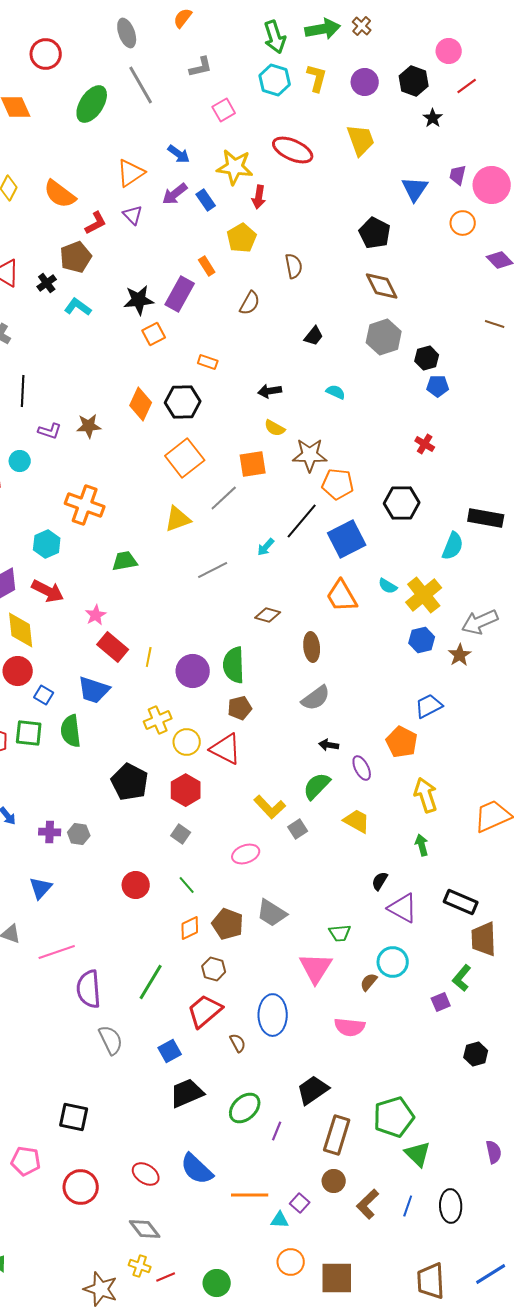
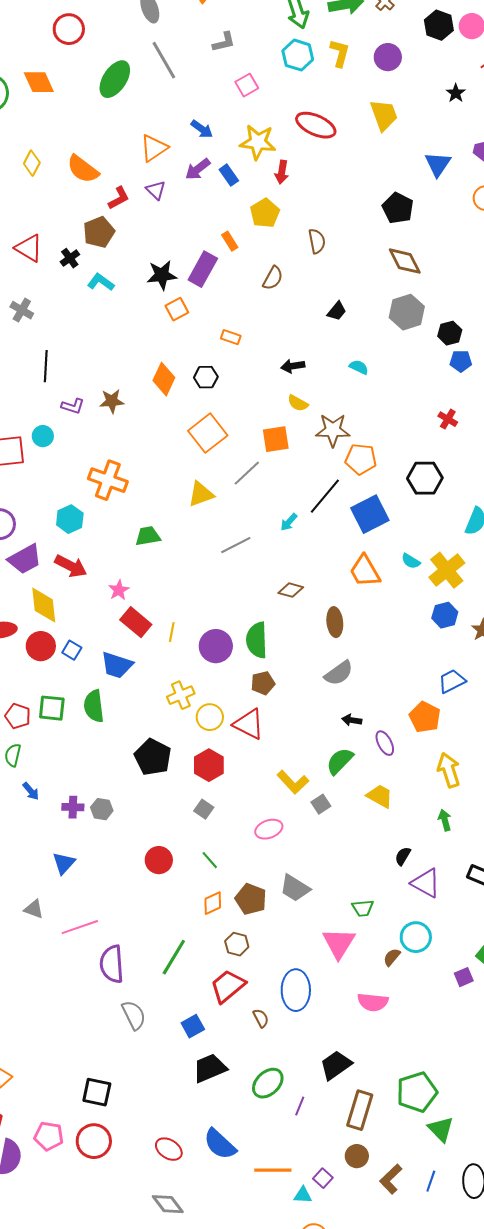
black hexagon: (414, 81) -> (439, 25), moved
black hexagon: (183, 402) -> (206, 377), size x0.7
blue square: (44, 695) -> (72, 650), moved
red circle: (81, 1187) -> (94, 1141), moved

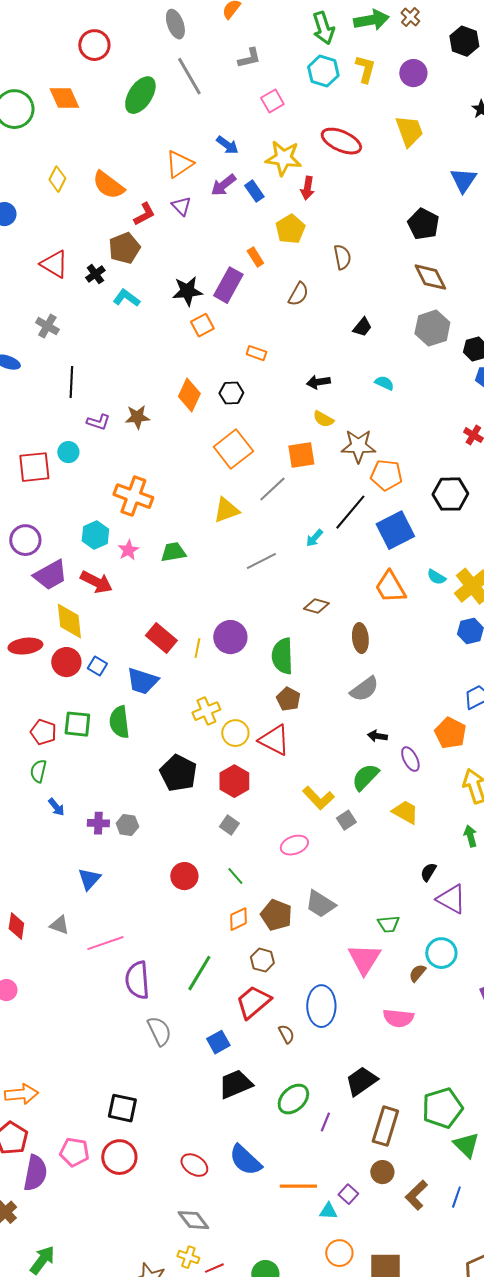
pink star: (119, 590) -> (128, 550), moved
purple circle: (216, 646) -> (230, 637), moved
brown pentagon: (263, 683) -> (288, 699), turned -30

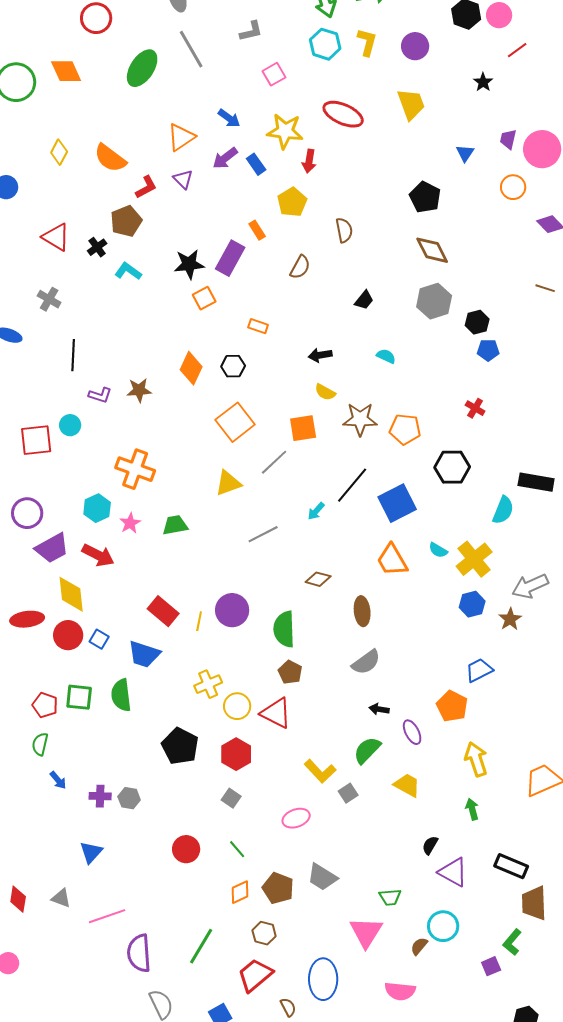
blue triangle: (463, 180) -> (465, 153), size x0.7
orange pentagon: (386, 475) -> (405, 429), moved

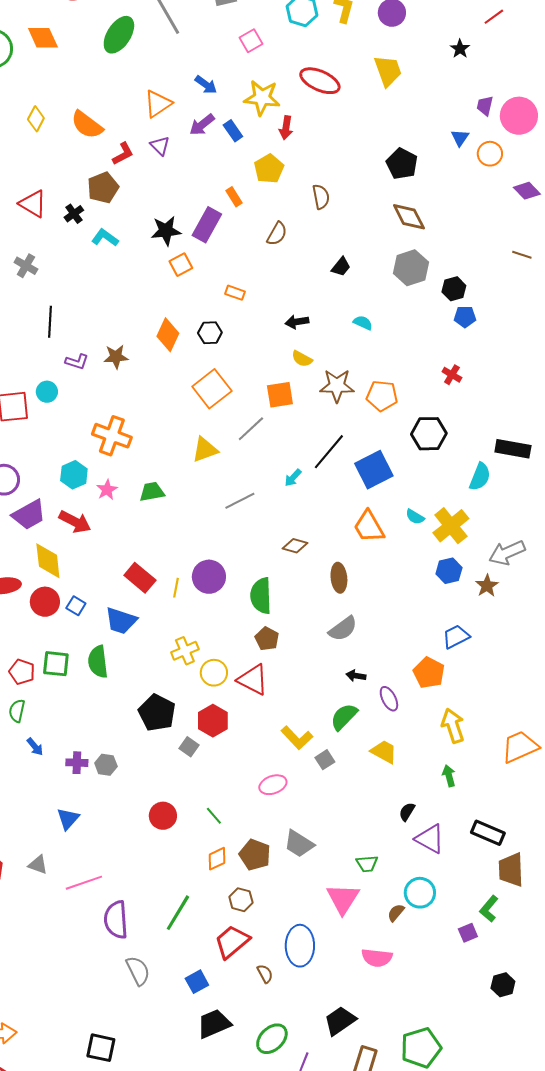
blue triangle: (465, 153) -> (460, 138), moved
gray square: (231, 798) -> (189, 747), moved

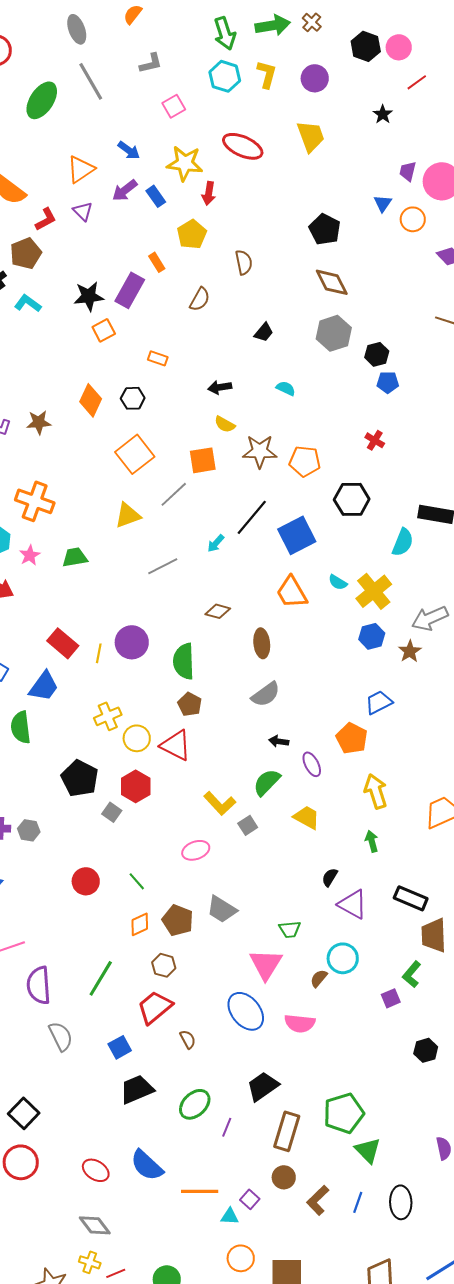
blue trapezoid: (121, 621) -> (44, 686), turned -72
blue ellipse: (300, 946) -> (246, 1011), moved, turned -39
black square: (101, 1048) -> (24, 1113), turned 32

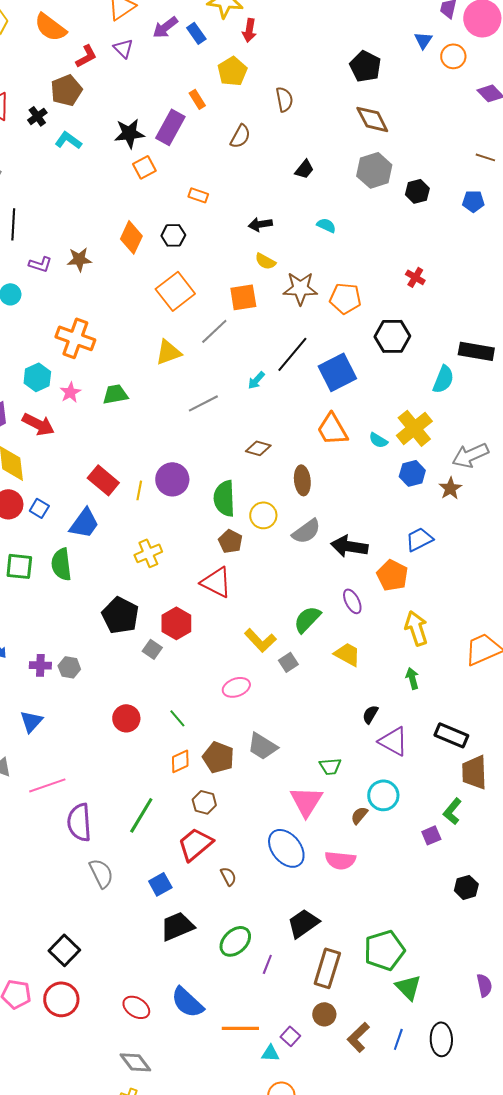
blue pentagon: (388, 382) -> (473, 201), moved
cyan semicircle: (338, 582) -> (378, 440), moved
yellow circle: (137, 738) -> (263, 515), moved
black arrow: (279, 741) -> (349, 546), moved, size x1.8

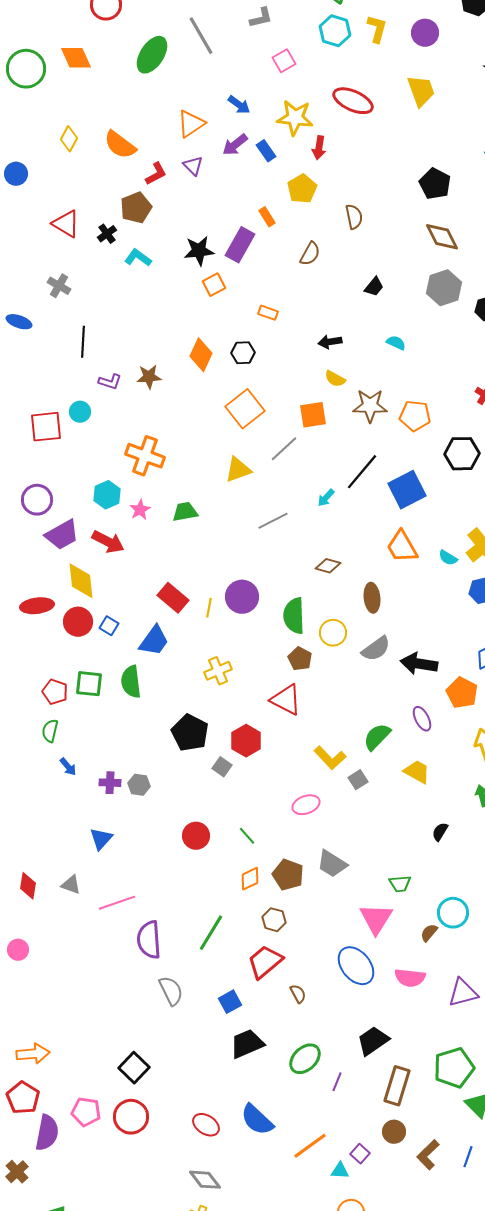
purple triangle: (393, 741) -> (463, 993), moved, turned -44
orange line: (240, 1028) -> (310, 1146), turned -36

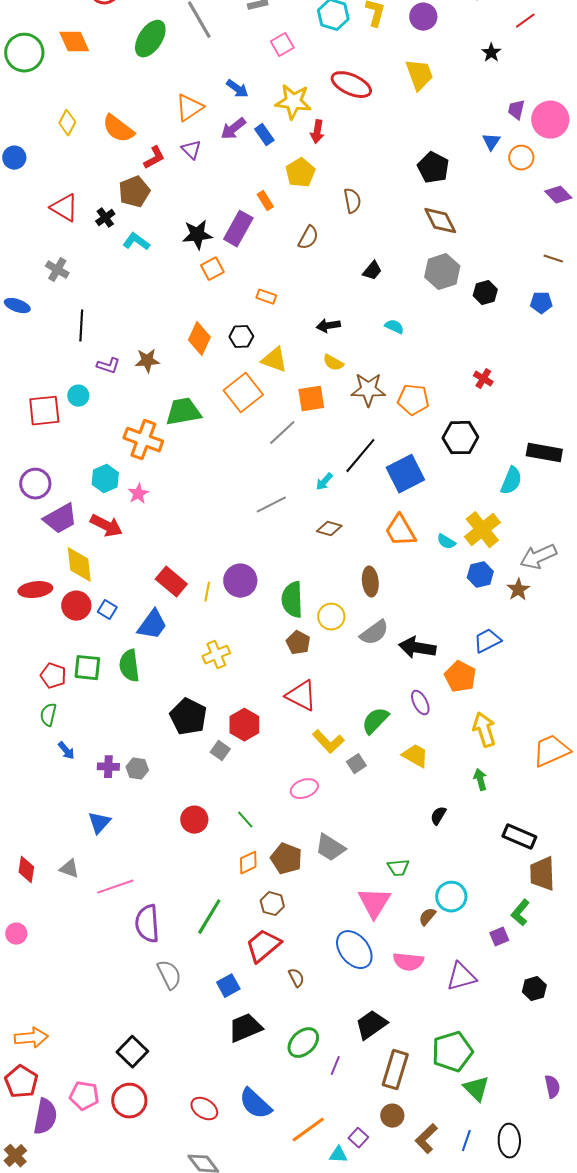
yellow triangle: (238, 470) -> (274, 360), moved, turned 40
green trapezoid: (185, 512) -> (183, 412), moved, size x1.4
brown diamond: (328, 566) -> (329, 529), moved
red triangle: (286, 700) -> (301, 696), moved

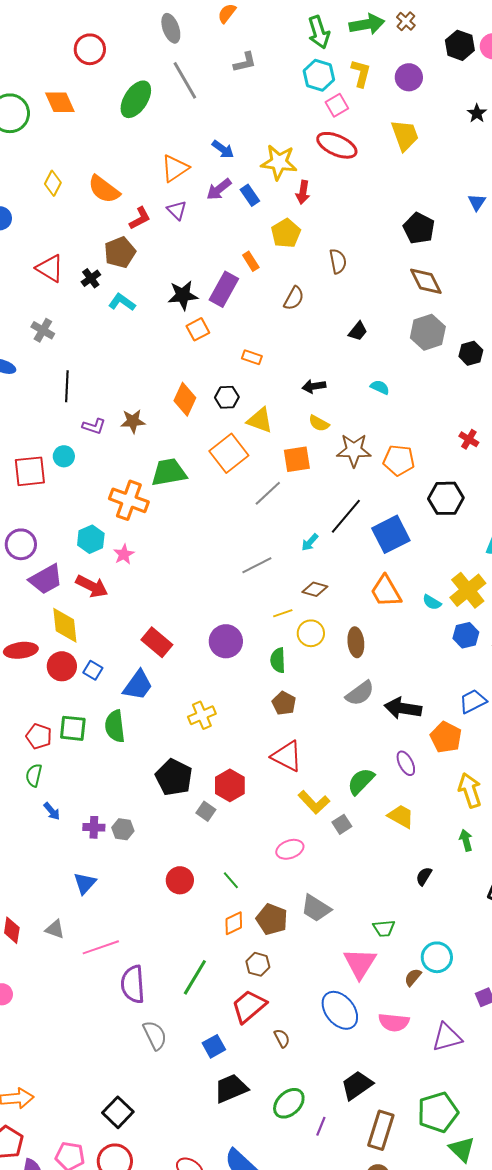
pink square: (282, 45) -> (337, 105), moved
yellow line: (207, 592) -> (283, 613), moved, turned 60
green semicircle: (292, 600) -> (278, 660), size x0.7
yellow circle: (331, 617) -> (311, 633), moved

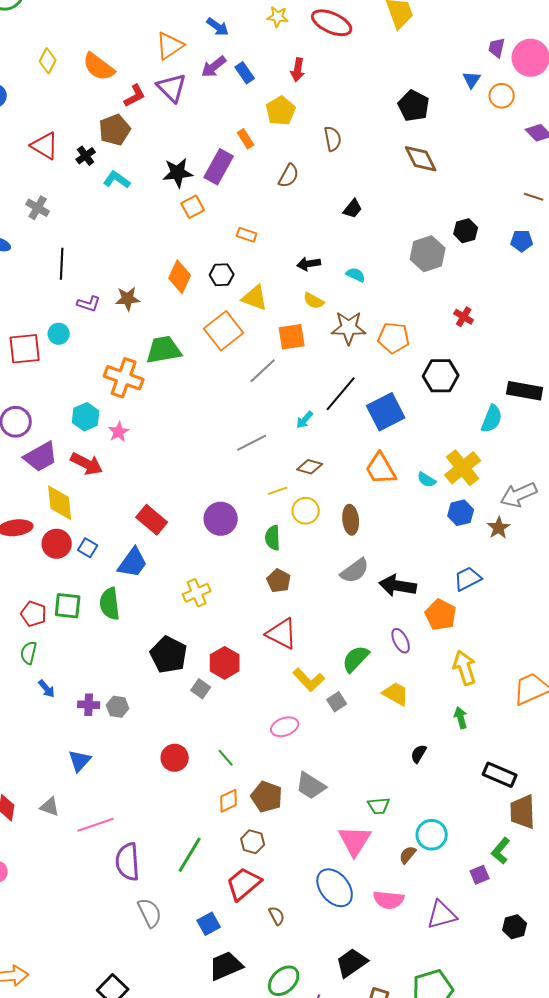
yellow star: (279, 162) -> (278, 17), moved, size x0.6
purple triangle: (177, 210) -> (172, 88), size x1.5
gray hexagon: (428, 332) -> (428, 254), moved
cyan semicircle: (380, 387) -> (356, 275), moved

